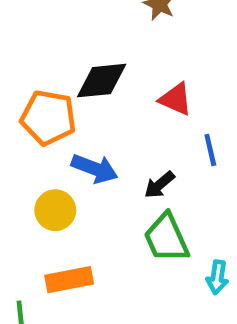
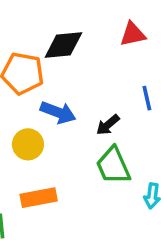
red triangle: (176, 99) -> (133, 34), moved, turned -36

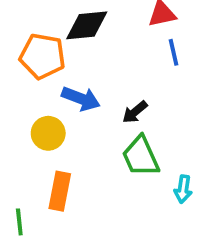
blue line: (147, 98) -> (173, 52), moved
orange rectangle: (39, 198) -> (60, 191), turned -68

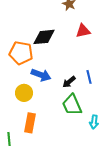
blue line: (173, 52) -> (89, 77), moved

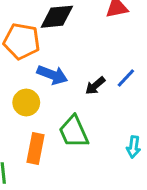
blue line: (89, 77) -> (126, 78), turned 56
green trapezoid: (72, 105) -> (74, 132), moved

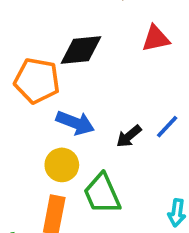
yellow circle: (26, 103) -> (62, 165), moved

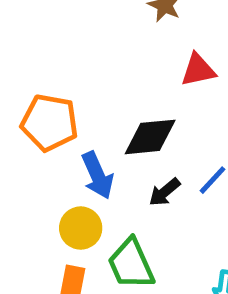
black diamond: (81, 50) -> (150, 137), moved
blue arrow: (75, 123) -> (97, 175), turned 45

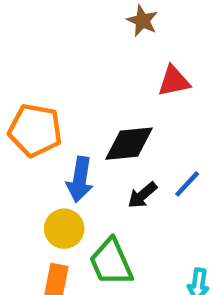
blue arrow: (97, 175) -> (80, 179), turned 33

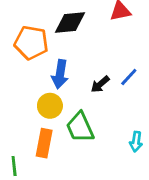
black diamond: (129, 144) -> (70, 23), moved

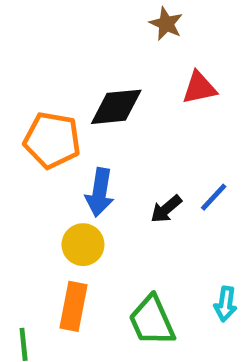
green trapezoid: (80, 127) -> (152, 321), moved

